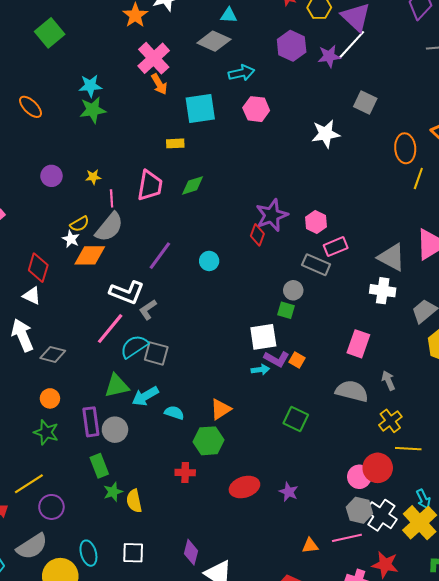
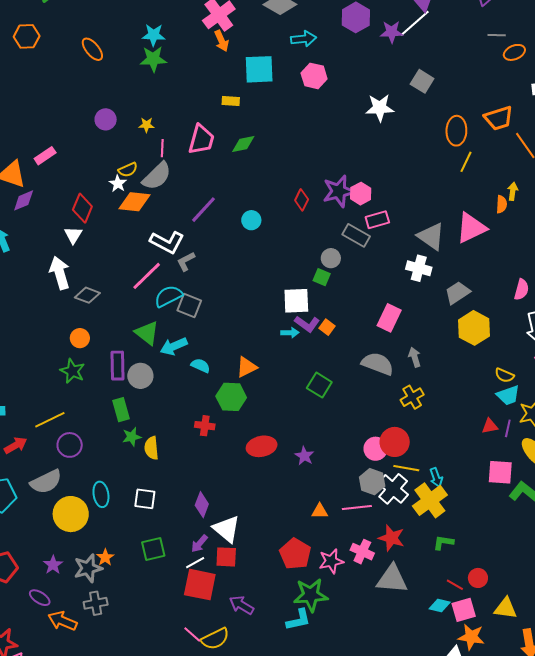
purple star: (272, 215) -> (339, 191), moved
white triangle: (32, 296) -> (73, 235), turned 30
green triangle: (117, 386) -> (147, 333), turned 44
yellow line: (408, 449) -> (406, 468), moved

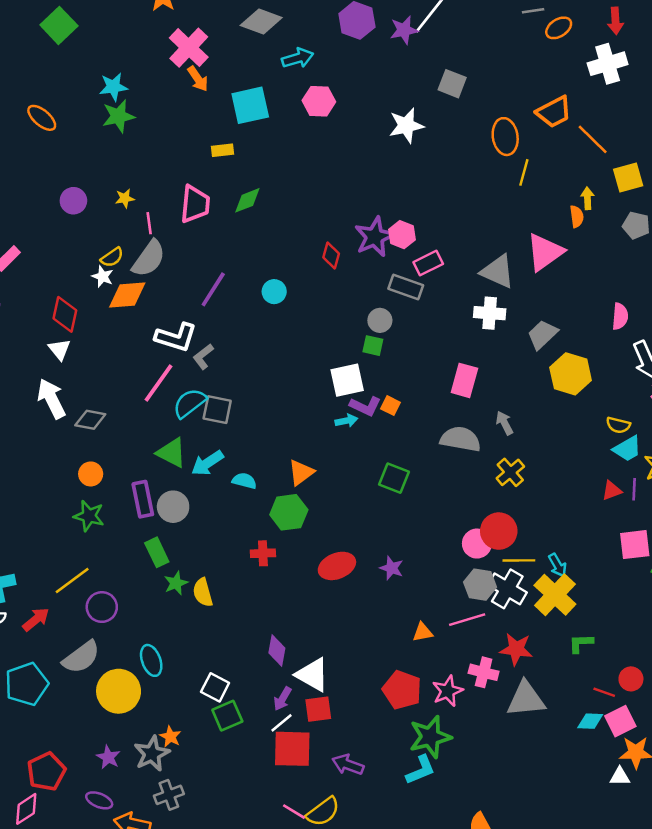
white square: (145, 499) -> (215, 687), moved, turned 30

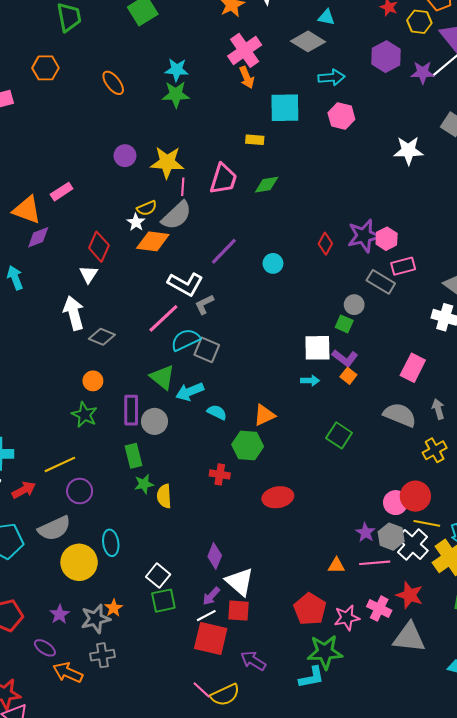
yellow star: (125, 198) -> (167, 162), size x2.0
purple L-shape: (365, 406) -> (345, 358), moved
purple star: (392, 568) -> (365, 532), moved

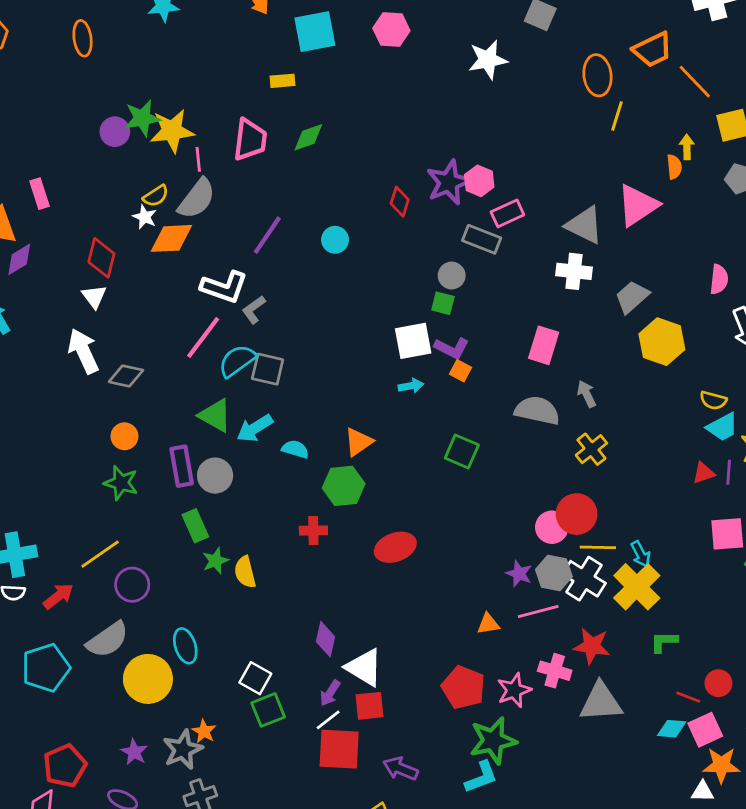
orange ellipse: (113, 83) -> (83, 38), turned 40
green star: (176, 94) -> (142, 118), moved
pink rectangle: (62, 192) -> (40, 194), turned -65

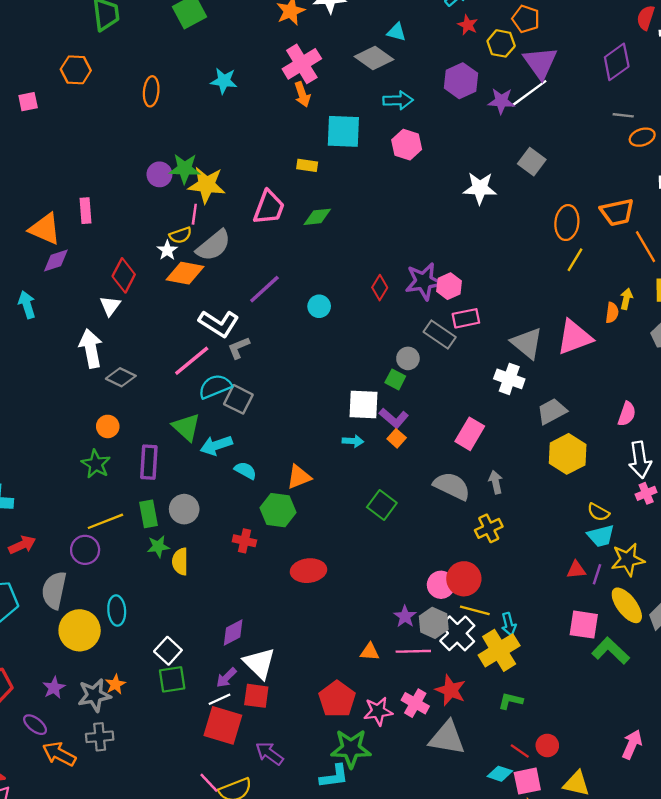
pink line: (198, 159) -> (194, 214), moved
gray circle: (215, 476) -> (184, 509), moved
yellow line: (100, 554) -> (105, 521), moved
purple diamond: (325, 639) -> (233, 632), turned 36
gray semicircle: (108, 640) -> (54, 590), turned 123

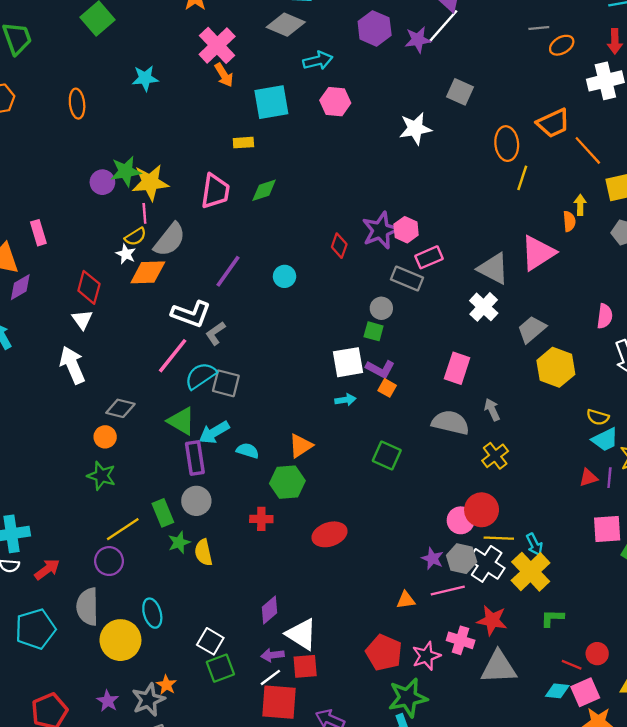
gray diamond: (121, 377) -> (120, 408), moved
white cross: (509, 379) -> (484, 307), turned 36
purple rectangle: (149, 462) -> (195, 458), moved
purple arrow: (226, 678) -> (272, 655), turned 50

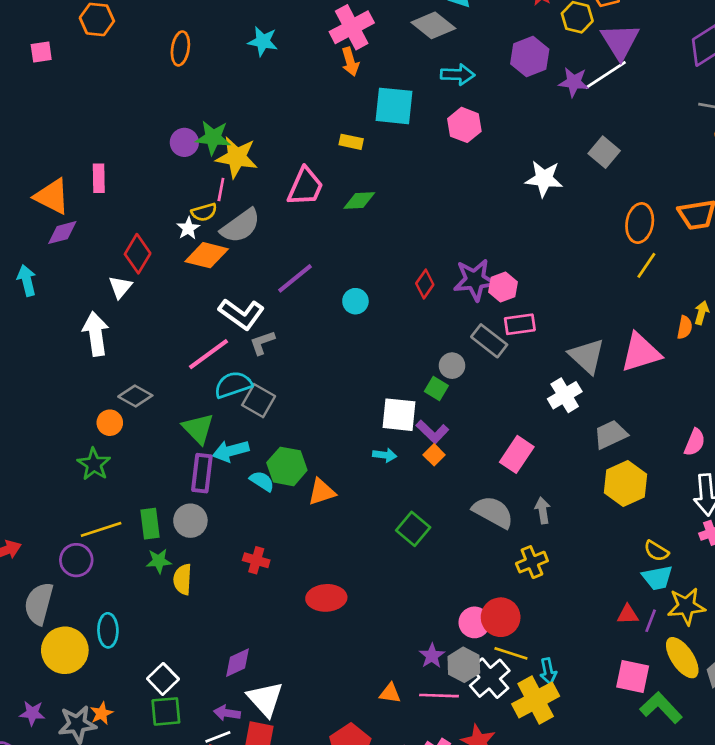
green hexagon: (287, 482) -> (287, 466), moved
purple star: (108, 701) -> (32, 713), turned 30

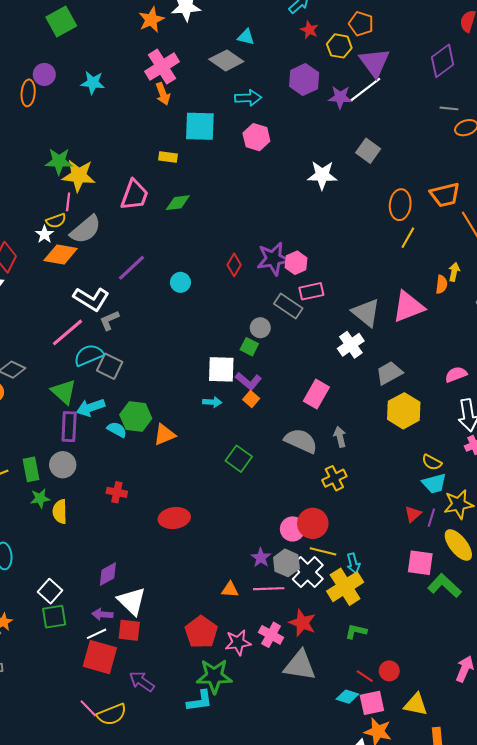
purple circle: (184, 142) -> (44, 74), moved
pink semicircle: (695, 442) -> (456, 374), turned -130
red triangle: (628, 614) -> (413, 514), turned -36

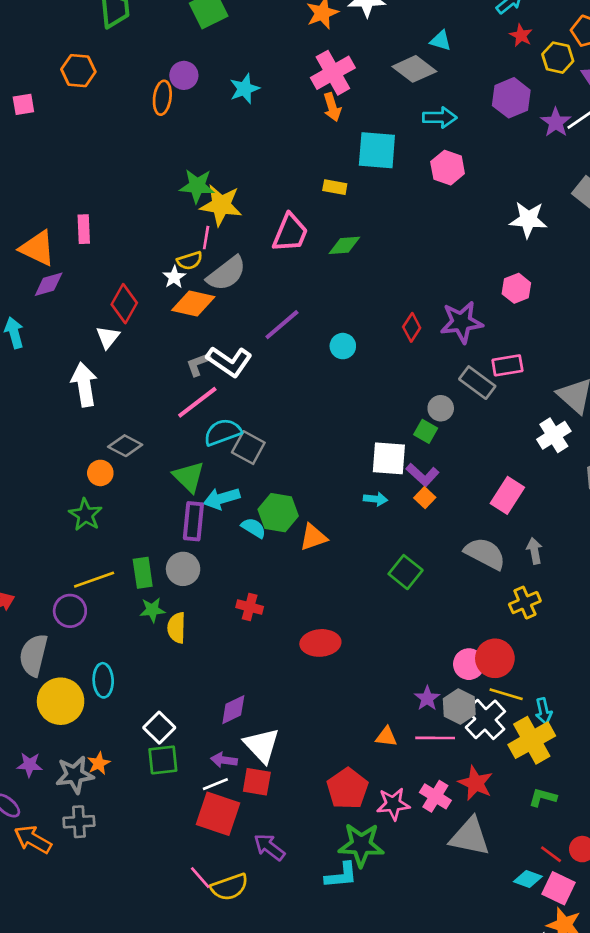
cyan star: (93, 83) -> (244, 89), turned -30
purple star: (340, 97) -> (556, 122), turned 30
pink hexagon: (296, 263) -> (516, 288), moved
gray L-shape: (109, 320) -> (198, 364), moved
pink square: (372, 703) -> (558, 888), turned 35

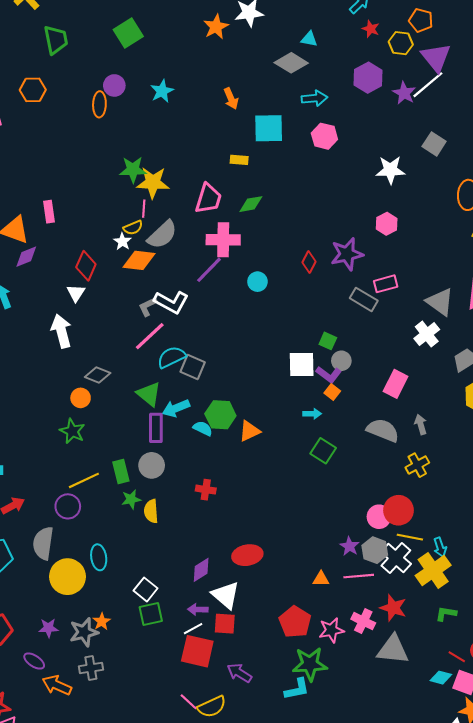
pink cross: (333, 73) -> (223, 240), moved, turned 36
gray circle: (441, 408) -> (341, 361), moved
cyan arrow: (375, 499) -> (312, 414), moved
red ellipse: (320, 643) -> (247, 555), moved

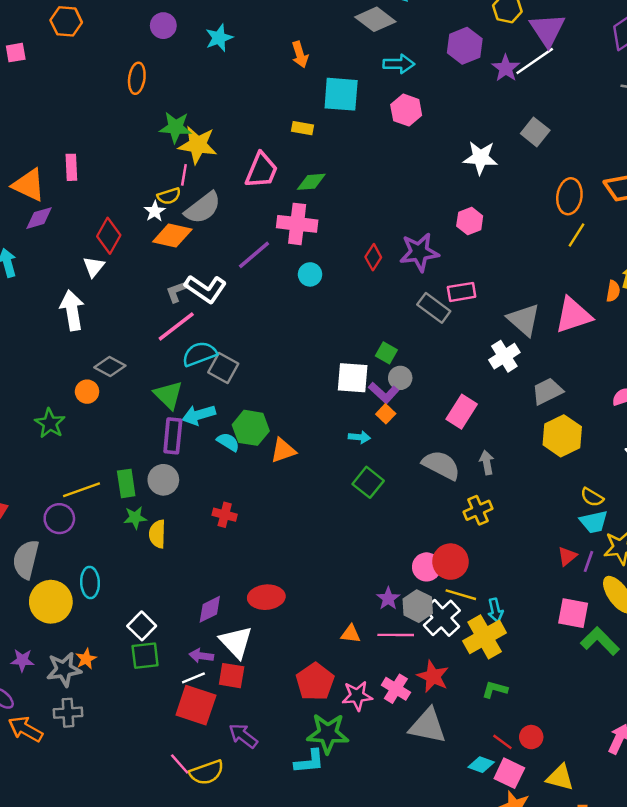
orange ellipse: (99, 104) -> (137, 78), moved
pink cross: (223, 240) -> (297, 224), moved
green star: (72, 431) -> (50, 423), moved

